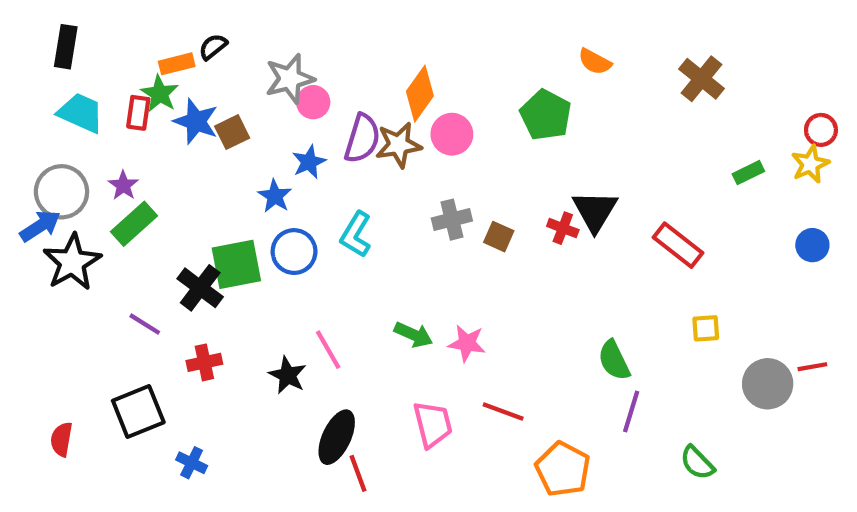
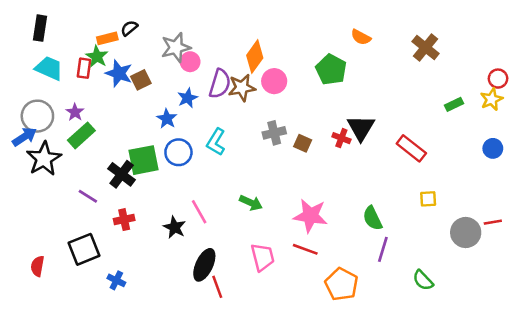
pink star: (467, 343) -> (310, 216), moved, size x1.5

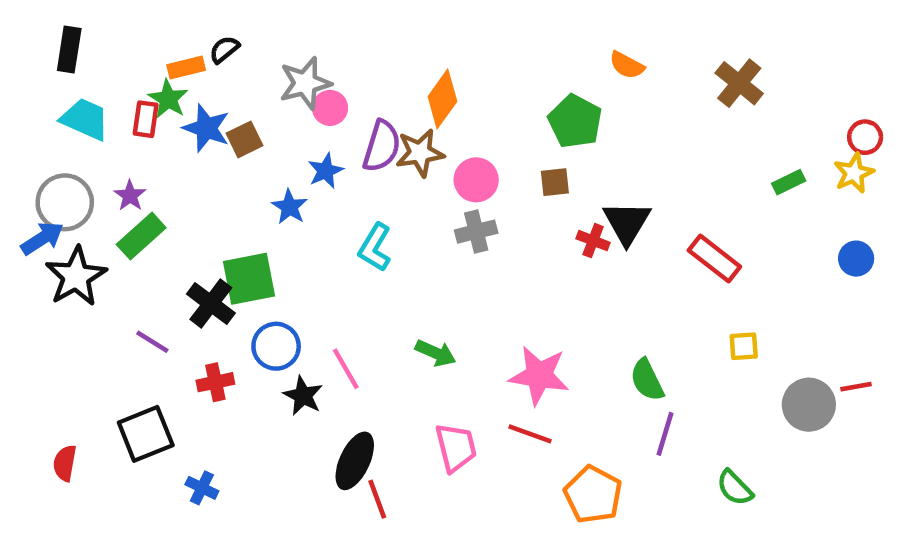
pink circle: (274, 81) -> (476, 180), moved
brown square: (303, 143) -> (555, 182), moved, turned -30
blue circle: (178, 152) -> (276, 346), moved

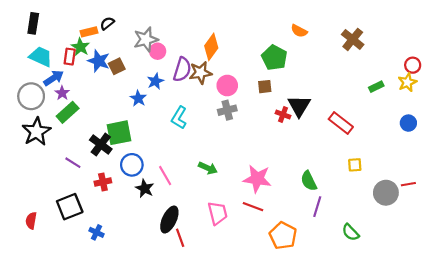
blue arrow: (42, 238) -> (54, 78), moved

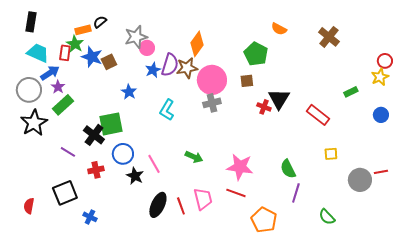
blue star: (155, 81) -> (153, 70), moved
pink circle: (227, 86) -> (212, 80), size x1.5
green rectangle: (376, 87) -> (351, 92), moved
red line: (180, 238) -> (181, 206), moved

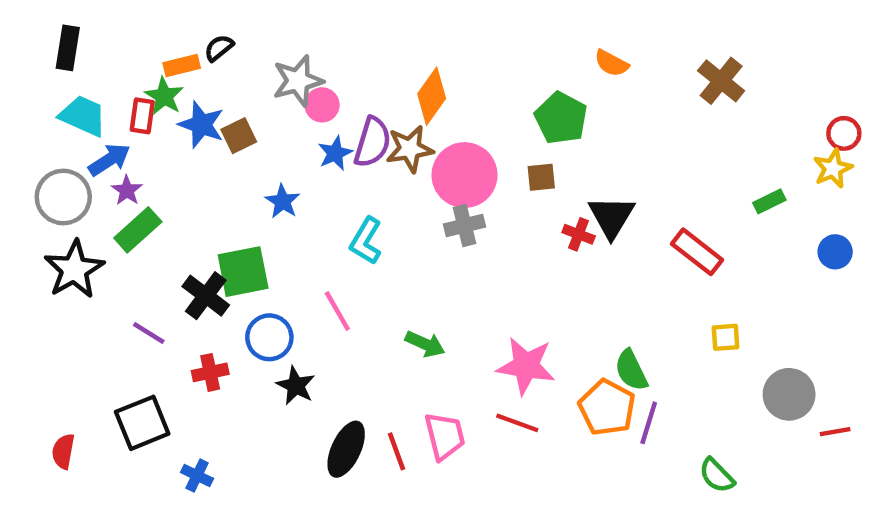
pink line: (154, 164) -> (337, 311), moved
red line: (381, 172) -> (835, 432), moved
orange pentagon: (264, 220) -> (607, 407), moved

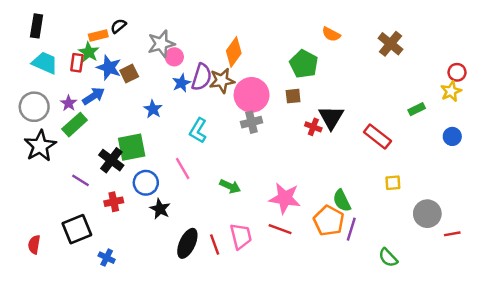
blue arrow: (109, 160) -> (94, 96), moved

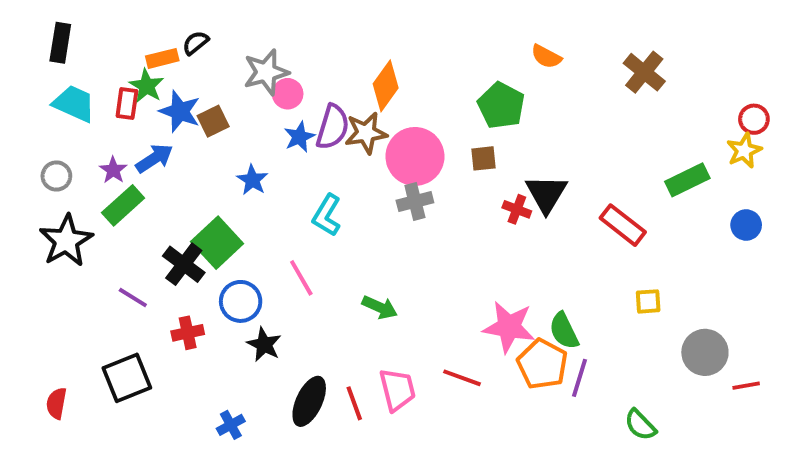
gray circle: (34, 107) -> (56, 176), size x0.6
green rectangle: (417, 109) -> (687, 180), size x1.5
green square: (132, 147) -> (217, 243), turned -32
pink star: (285, 198) -> (509, 327), moved
blue cross: (107, 258) -> (231, 425), moved, turned 35

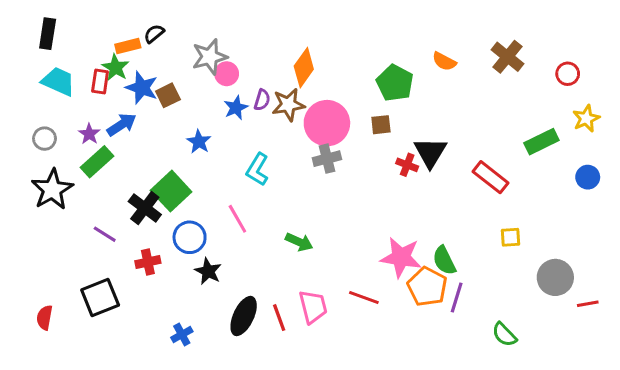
orange semicircle: (546, 56) -> (444, 61), moved
red circle: (754, 119) -> (568, 74), moved
purple semicircle: (333, 127) -> (262, 100), size x0.6

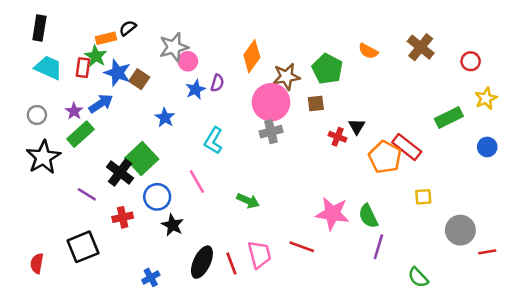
brown square: (168, 95) -> (139, 79), turned -30
brown star: (288, 105) -> (286, 77), moved
black triangle: (430, 152) -> (357, 127), size x0.6
orange pentagon: (427, 287) -> (385, 157), moved

